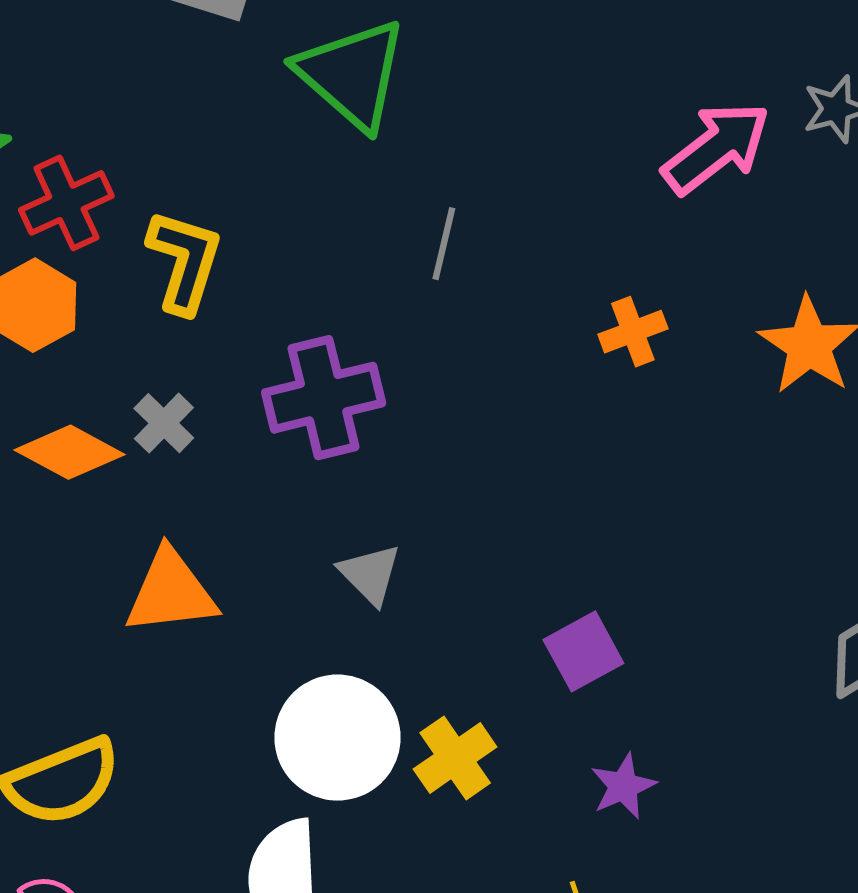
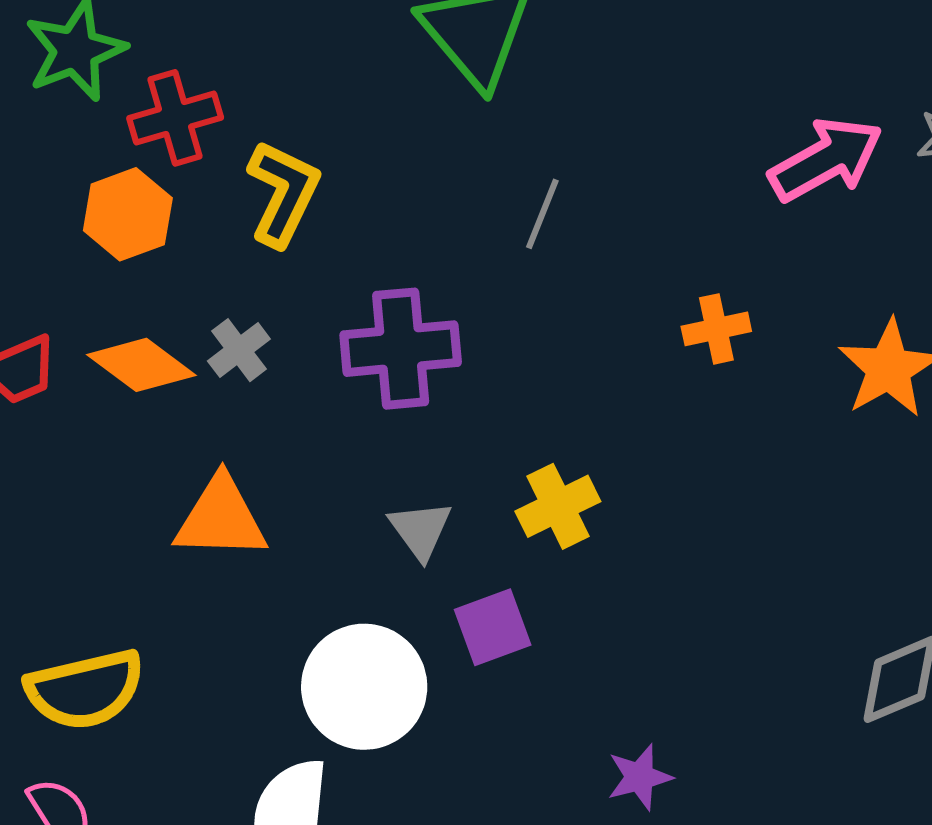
purple square: (583, 651) -> (493, 627), moved
yellow cross: (455, 758) -> (558, 506), moved

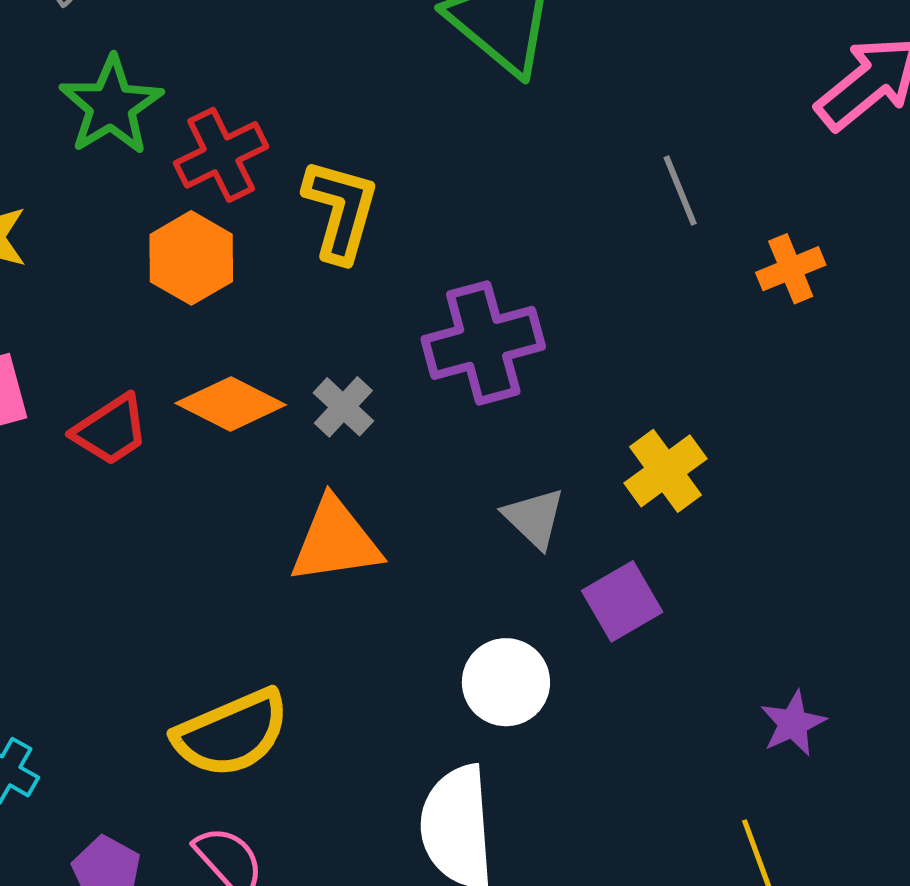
gray line: (542, 214) -> (680, 190), moved, turned -34
gray cross: (239, 350) -> (343, 407), moved
white circle: (364, 687) -> (506, 682), size x0.7

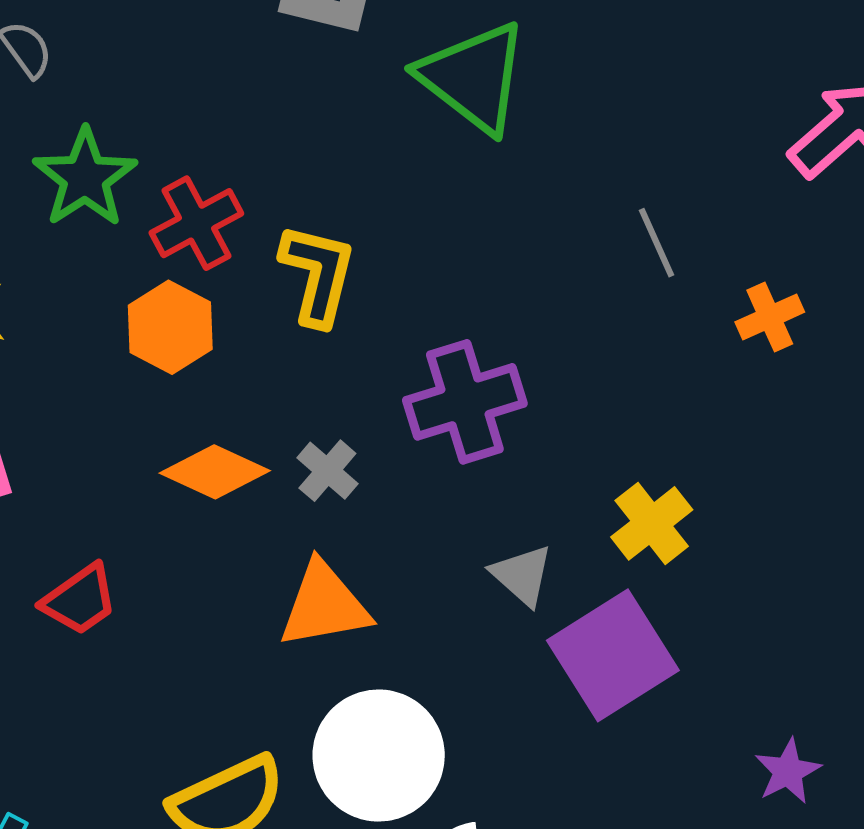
red trapezoid: (111, 430) -> (80, 600), moved
purple square: (622, 601) -> (613, 655), size x1.6
white circle: (506, 682) -> (379, 756), moved, size x1.5

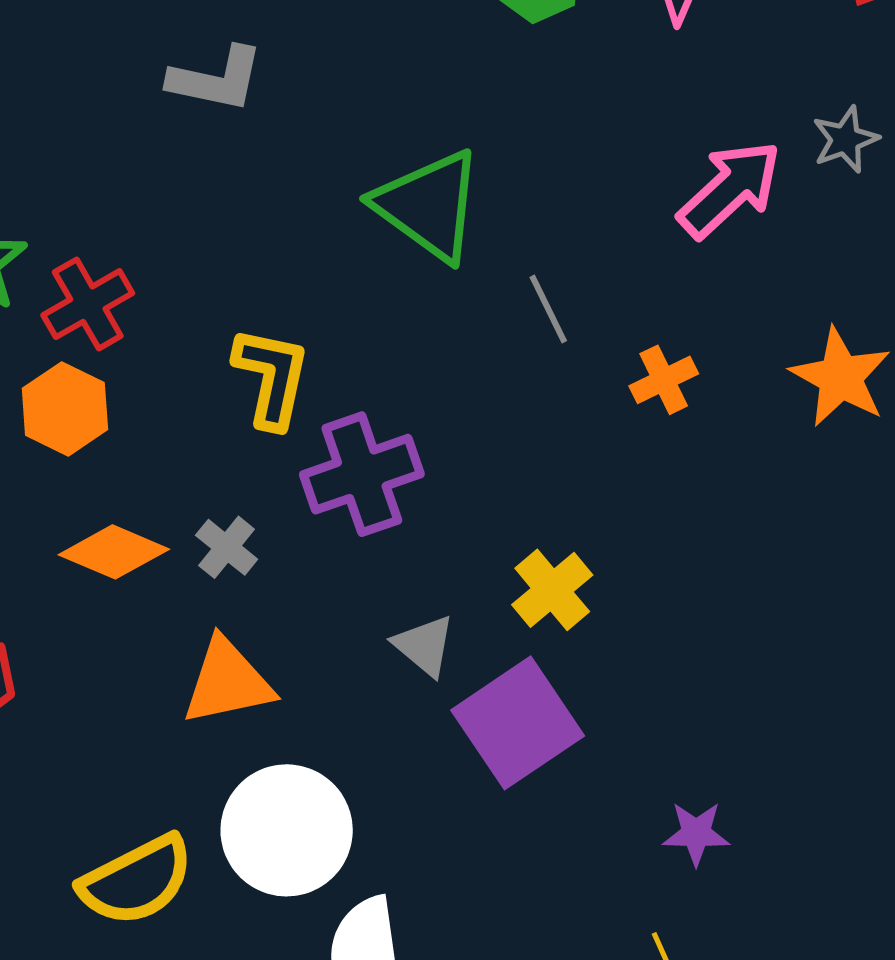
green triangle: (473, 77) -> (429, 205), moved
yellow L-shape: (318, 274) -> (271, 377), moved
purple star: (788, 771) -> (696, 833), turned 30

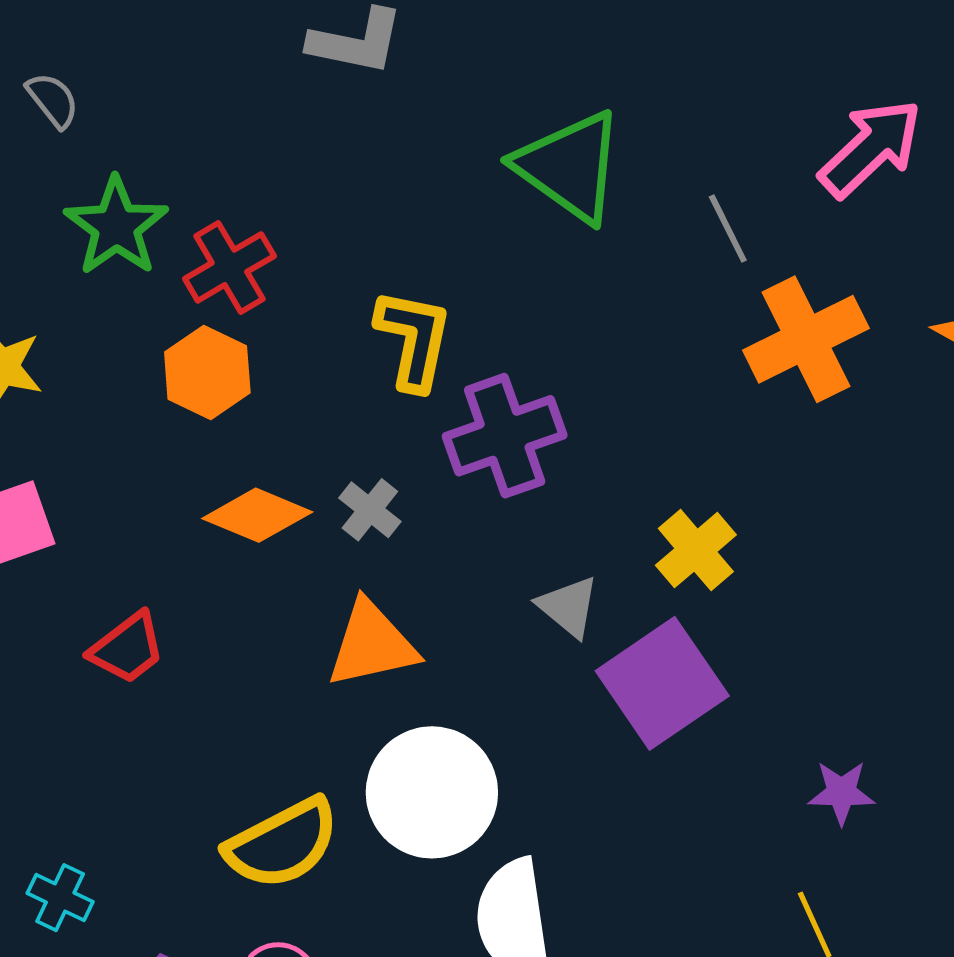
gray line: (548, 309) -> (728, 229), moved
orange cross: (664, 380) -> (806, 339), size x1.8

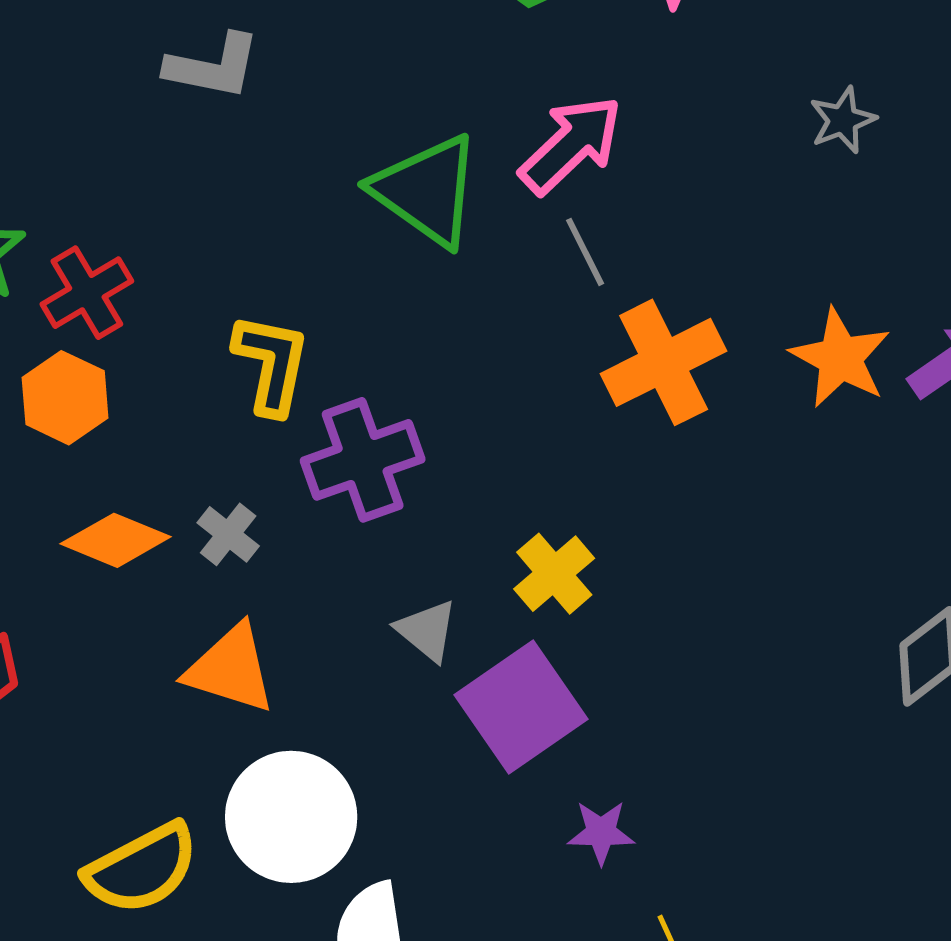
pink arrow: (871, 148) -> (571, 145), moved
orange triangle: (372, 644) -> (231, 669), turned 30
purple star: (841, 793) -> (601, 832), moved

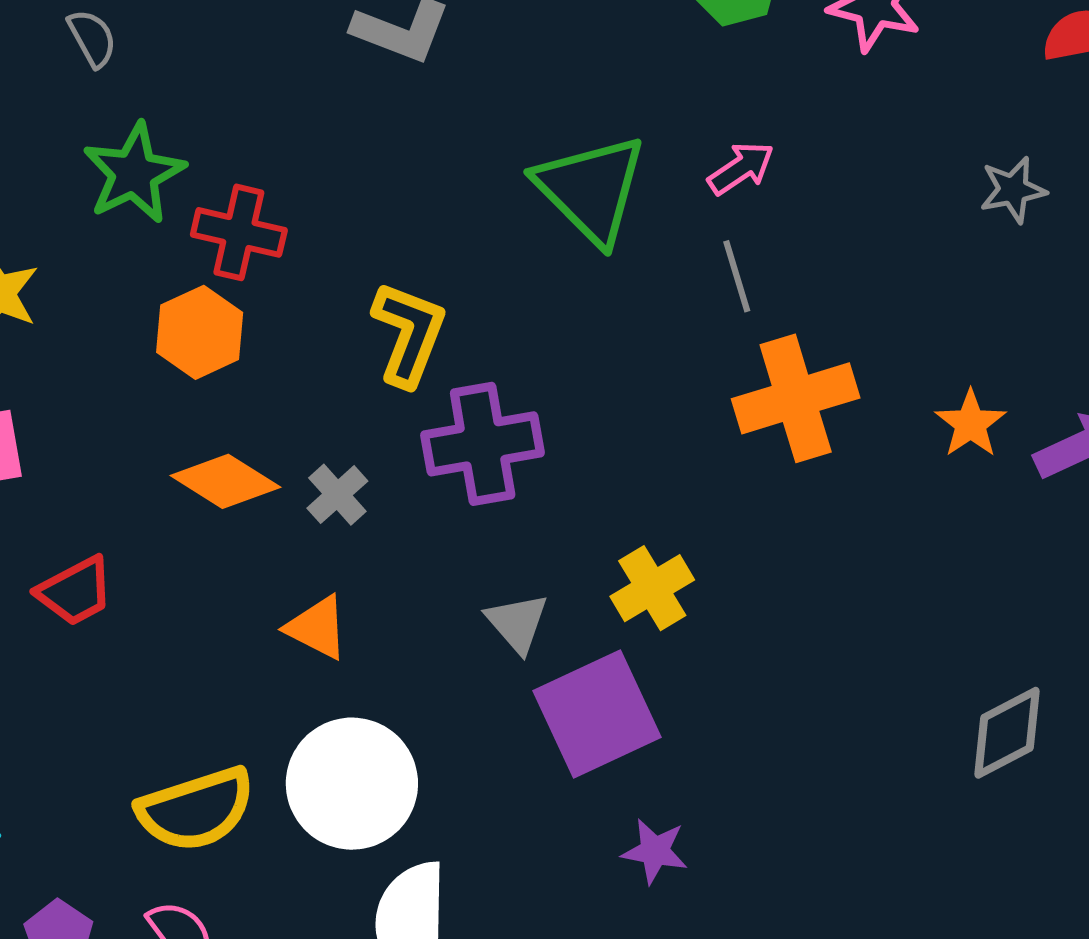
pink arrow: (571, 145) -> (741, 168), size x0.6
red cross: (87, 293) -> (239, 232), turned 34
orange star: (840, 358) -> (971, 424), size x0.7
orange triangle: (231, 669) -> (317, 628), size x0.7

